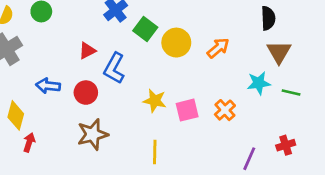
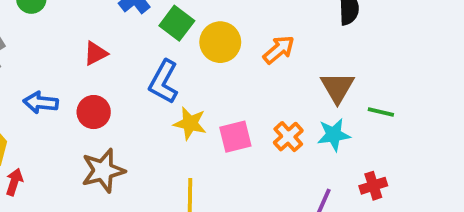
brown triangle: (279, 52) -> (337, 87), moved
blue L-shape: (114, 68) -> (164, 82), moved
cyan star: (259, 83) -> (334, 135), moved

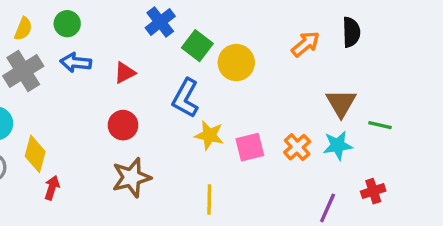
orange arrow: (279, 50) -> (306, 44), moved
blue arrow: (41, 103) -> (76, 63), moved

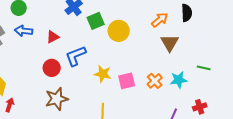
green square: (197, 46) -> (96, 21), turned 30
blue L-shape: (186, 98) -> (76, 56), moved, turned 40
brown triangle: (341, 103) -> (170, 43), moved

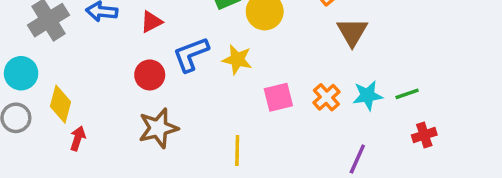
green line: (204, 68) -> (407, 94), moved, turned -32
yellow star: (103, 74) -> (237, 60), moved
red cross: (200, 107) -> (424, 135), moved

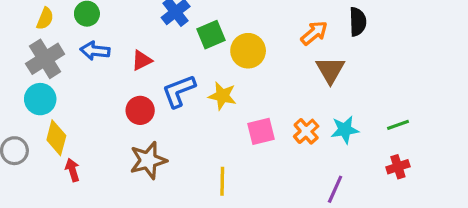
cyan circle: (21, 73) -> (40, 99), moved
green line: (407, 94) -> (398, 125), moved
red arrow: (78, 138) -> (72, 170), turned -35

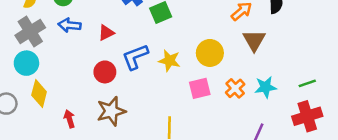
yellow circle: (248, 51) -> (210, 53), moved
red cross: (398, 167) -> (307, 116), size x1.6
red arrow: (72, 170) -> (69, 119), moved

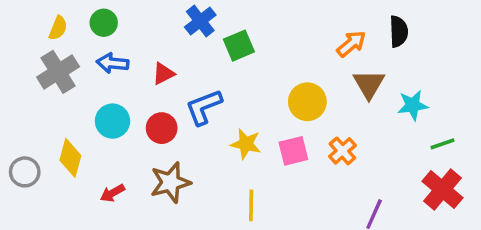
yellow star: (169, 61) -> (246, 144), moved
cyan circle: (26, 63) -> (112, 121), moved
cyan star: (266, 87) -> (413, 105), moved
red cross: (307, 116) -> (443, 190), turned -32
red arrow: (69, 119) -> (112, 193), turned -102

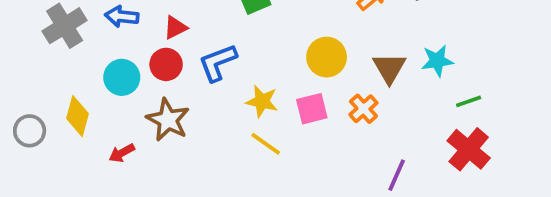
brown triangle: (369, 84) -> (389, 68), moved
red circle: (162, 128) -> (166, 64), moved
brown star: (170, 182) -> (168, 120), moved, turned -30
yellow line: (251, 205) -> (266, 144), moved, turned -56

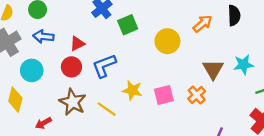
yellow circle: (327, 57) -> (167, 41), moved
cyan circle: (122, 77) -> (32, 70), moved
yellow line: (266, 144) -> (107, 109), moved

